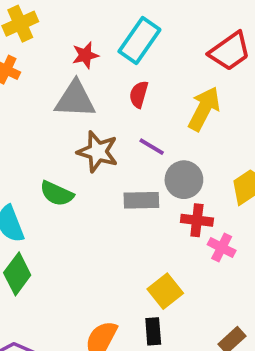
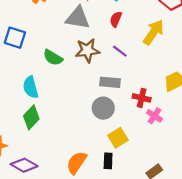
brown star: (98, 152) -> (87, 50), turned -30
gray circle: (184, 180) -> (103, 108), moved
green semicircle: (57, 194) -> (53, 58), moved

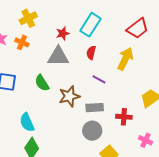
brown star: (87, 50) -> (69, 96), moved
green semicircle: (53, 58) -> (42, 83), moved, turned 36
pink cross: (154, 116) -> (145, 140), moved

